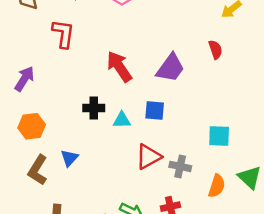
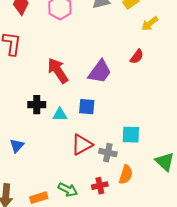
red semicircle: (215, 50) -> (137, 57), turned 56
cyan square: (219, 136) -> (131, 135), moved
orange semicircle: (217, 186) -> (126, 175), moved

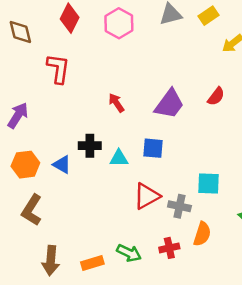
red semicircle: (137, 57) -> (216, 96), moved
red arrow: (58, 71) -> (116, 103), size x0.6
blue triangle: (17, 146) -> (62, 165), moved, turned -42

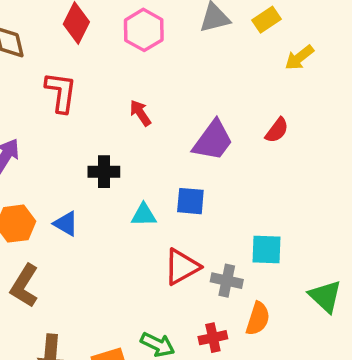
red arrow: (116, 103) -> (140, 113), moved
black cross: (90, 146) -> (104, 172), moved

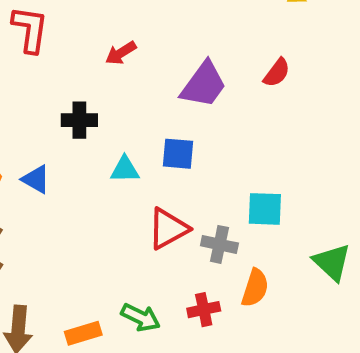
red arrow: (140, 113) -> (121, 53), turned -88

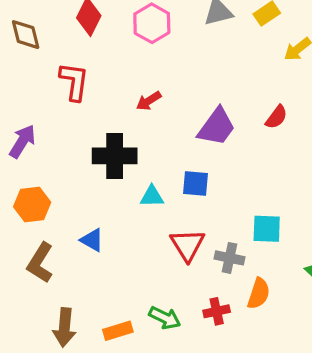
black cross: (79, 120) -> (115, 156), size x1.5
blue triangle: (36, 179) -> (92, 240), moved
red triangle: (168, 229) -> (187, 245), turned -33

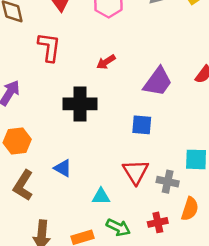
cyan triangle: (152, 196) -> (101, 197), moved

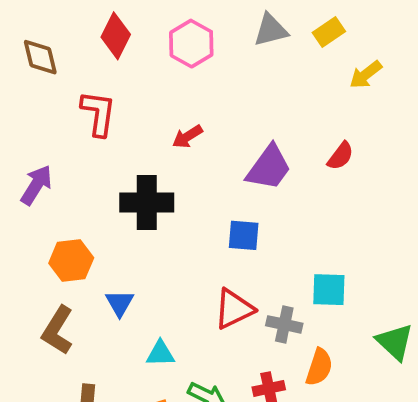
orange hexagon: (17, 141) -> (71, 261), moved
blue triangle: (63, 168) -> (120, 303), turned 30
red triangle: (136, 172) -> (234, 309), turned 36
cyan triangle: (101, 197) -> (160, 354), moved

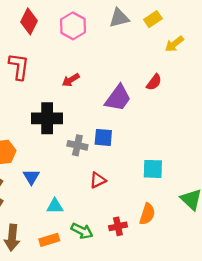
red semicircle: (340, 156) -> (154, 82), moved
red triangle: (234, 309) -> (98, 180), size x0.7
gray cross: (284, 324) -> (77, 145), moved

